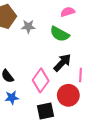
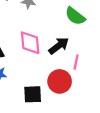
green semicircle: (60, 34) -> (75, 16), moved
pink diamond: (41, 80) -> (30, 43), moved, turned -50

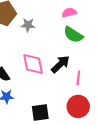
red circle: (60, 81) -> (78, 106), moved

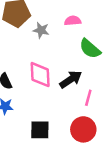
pink semicircle: (69, 13) -> (73, 21), moved

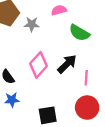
pink diamond: (40, 75) -> (38, 65), turned 55

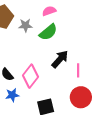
green semicircle: (79, 33) -> (48, 32), moved, turned -66
pink diamond: (38, 65) -> (31, 76), moved

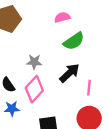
gray star: (25, 25) -> (34, 62), moved
green semicircle: (48, 32) -> (74, 41), moved

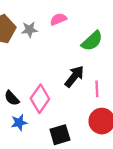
green semicircle: (74, 41) -> (92, 41), moved
gray star: (34, 62) -> (29, 30), moved

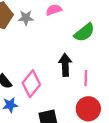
black arrow: (74, 76) -> (65, 65), turned -45

